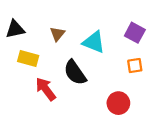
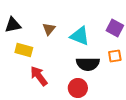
black semicircle: (75, 73) -> (88, 64), moved, turned -55
red circle: (118, 103) -> (78, 88), moved

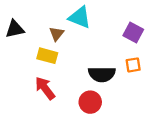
cyan triangle: (80, 36) -> (80, 17), moved
yellow rectangle: (24, 50) -> (47, 56), moved

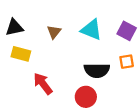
cyan triangle: (80, 17) -> (91, 30), moved
yellow rectangle: (47, 56) -> (21, 54), moved

